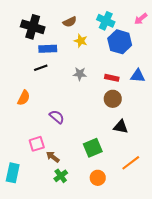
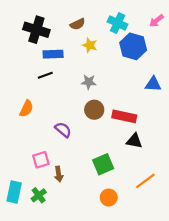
red rectangle: (112, 78) -> (124, 116), moved, size x1.5
brown circle: (113, 99) -> (94, 110), moved
brown arrow: (53, 157) -> (59, 174), turned -136
green cross: (61, 176) -> (39, 195), moved

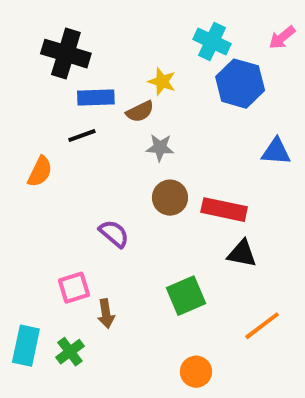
brown semicircle: (78, 24) -> (140, 112), moved
orange semicircle: (26, 109) -> (40, 172), moved
orange circle: (109, 198) -> (196, 372), moved

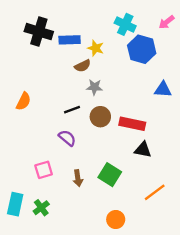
blue rectangle: (96, 98) -> (70, 40), moved
black line: (82, 136) -> (72, 110), moved
green square: (186, 296) -> (110, 175), turned -35
brown arrow: (106, 314) -> (78, 178), moved

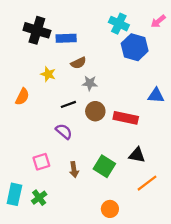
yellow star: (96, 48) -> (48, 74), moved
blue triangle: (163, 89) -> (156, 95), moved
black triangle: (143, 150) -> (137, 155), moved

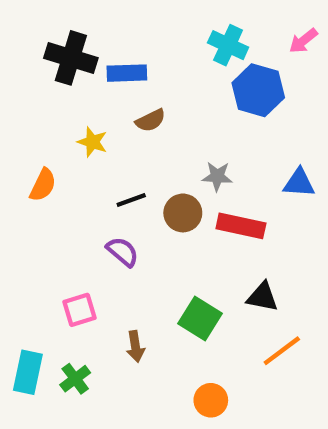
gray star: (90, 83) -> (217, 176), moved
brown arrow: (74, 170) -> (135, 346), moved

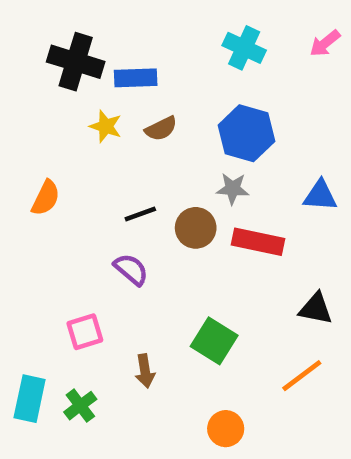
blue hexagon: (258, 90) -> (246, 133), moved
yellow star: (92, 142) -> (106, 126), moved
black triangle: (262, 297) -> (316, 309), moved

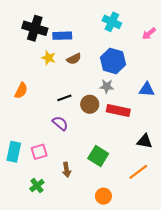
pink arrow: (325, 43) -> (149, 34), moved
cyan rectangle: (30, 399) -> (14, 152), moved

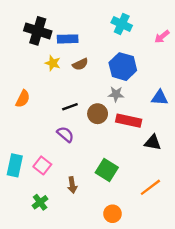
black triangle: (145, 141) -> (153, 142), moved
pink square: (39, 152) -> (42, 165), turned -35

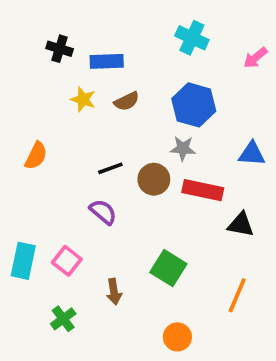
black cross: (38, 31) -> (60, 49), size x0.6
orange line: (150, 187) -> (237, 295), turned -30

